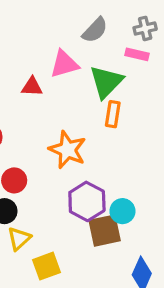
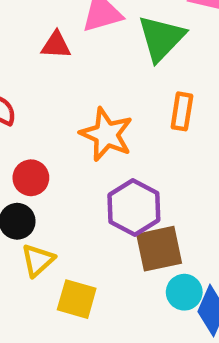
orange rectangle: (113, 114) -> (182, 111), moved
cyan circle: (122, 211) -> (184, 292), moved
yellow square: (46, 266) -> (77, 299), turned 36

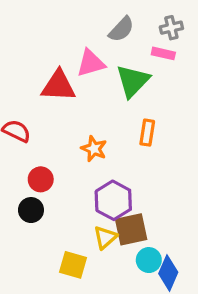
red triangle: (56, 45) -> (58, 86), size x1.6
orange star: (106, 134) -> (94, 149), size x0.7
yellow triangle: (38, 260) -> (105, 237), moved

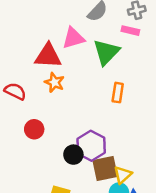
orange star: (94, 149) -> (54, 82), moved
black circle: (31, 210) -> (73, 155), moved
yellow triangle: (105, 237) -> (123, 175), moved

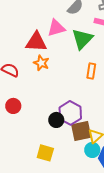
red circle: (34, 129) -> (13, 106), moved

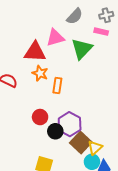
orange rectangle: (91, 71) -> (57, 85), moved
red circle: (13, 106) -> (40, 117), moved
brown square: (81, 131) -> (81, 142), turned -35

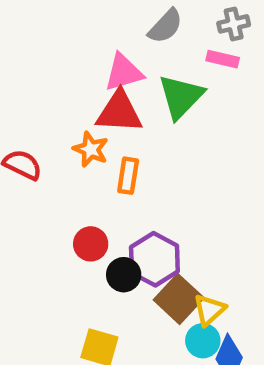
red triangle: (35, 52) -> (119, 112), moved

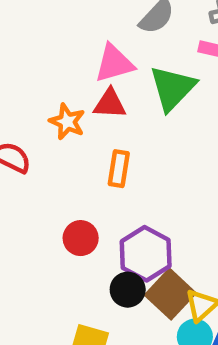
red triangle: (119, 112) -> (110, 104), size x0.7
orange star: (91, 149) -> (67, 122), moved
black circle: (124, 275) -> (128, 290), moved

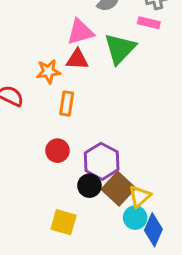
orange star: (67, 122) -> (48, 71), turned -30
orange rectangle: (119, 169) -> (67, 103), moved

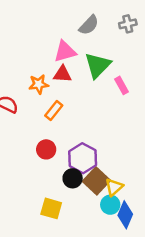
pink rectangle: (149, 23) -> (122, 85), moved, turned 48
orange rectangle: (67, 103) -> (54, 111), turned 30

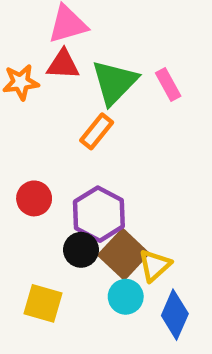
green triangle: (98, 65) -> (115, 82), moved
orange rectangle: (54, 111) -> (97, 131), moved
cyan circle: (110, 205) -> (126, 297), moved

